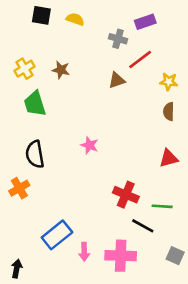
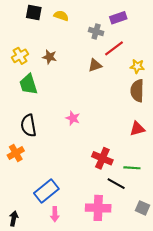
brown semicircle: (169, 111) -> (137, 91), size x1.5
pink arrow: (84, 252) -> (55, 214), moved

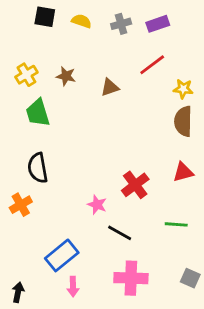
gray cross: (96, 32) -> (121, 24), moved, turned -32
brown triangle: (95, 65) -> (110, 87), moved
pink star: (73, 118) -> (97, 205), moved
red cross: (102, 158) -> (135, 185), moved, turned 30
black line: (116, 184) -> (120, 233), moved

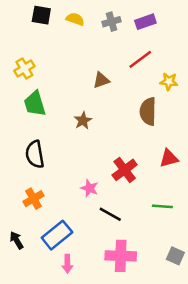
brown star: (66, 76) -> (83, 121), moved, turned 30
brown semicircle: (183, 121) -> (148, 111), moved
orange cross: (21, 205) -> (33, 199), moved
black arrow: (18, 292) -> (17, 240), moved, turned -42

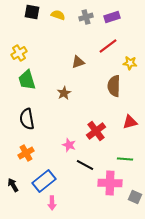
pink cross: (121, 256) -> (110, 183), moved

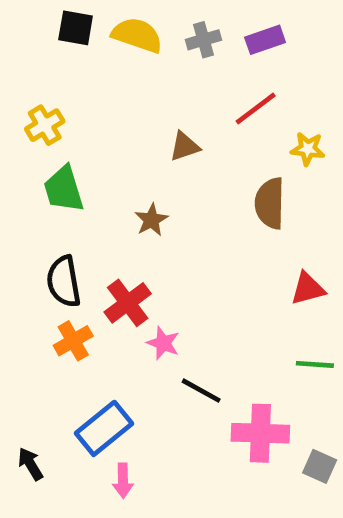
yellow semicircle: (58, 15) -> (137, 35), size x1.5
red cross: (96, 131) -> (128, 303), moved
orange cross: (26, 153) -> (73, 341), moved
green line: (125, 159) -> (315, 364), moved
black arrow: (13, 185) -> (31, 464), moved

